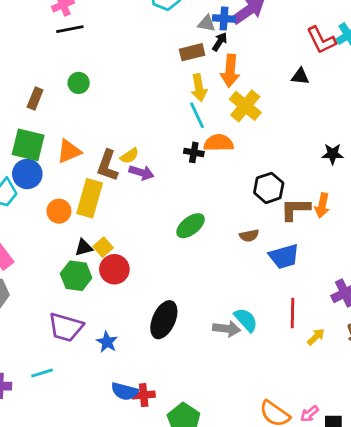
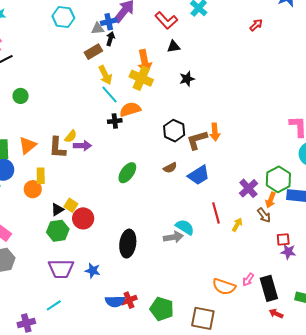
red L-shape: (321, 40) -> (166, 20), moved
orange arrow: (230, 71) -> (145, 61), moved
black star: (333, 154) -> (187, 79), moved
yellow rectangle: (90, 198) -> (41, 176), moved, size x0.6

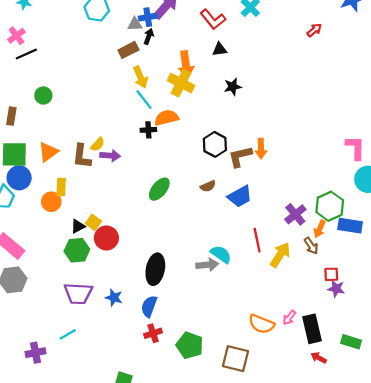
yellow arrow: (237, 225) -> (280, 255), size x1.6
blue semicircle: (115, 301) -> (149, 306), moved, turned 108

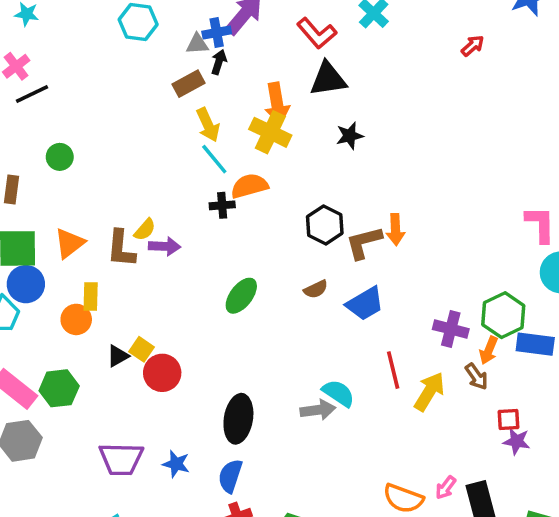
black triangle: (220, 49) -> (328, 79), size x1.6
purple cross: (295, 214) -> (451, 329), turned -35
green hexagon: (77, 250) -> (59, 388), moved

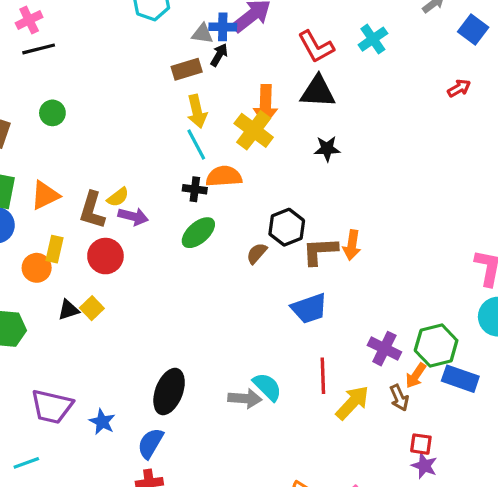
brown semicircle: (316, 289) -> (257, 253), moved, turned 145
green ellipse: (241, 296) -> (198, 233), moved
red circle: (162, 373) -> (105, 256), moved

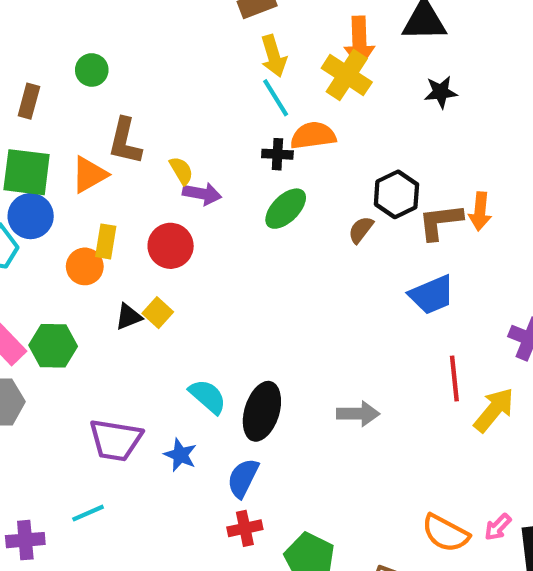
yellow semicircle: (118, 197) -> (181, 171), turned -80
brown L-shape: (92, 210) -> (125, 141), moved
cyan semicircle: (267, 387) -> (208, 396), moved

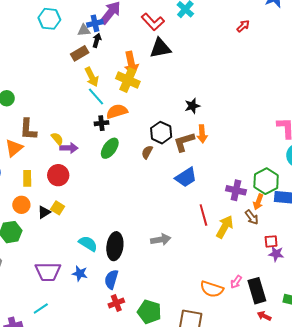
black star: (441, 92) -> (192, 106), moved
orange circle: (85, 266) -> (21, 205), moved

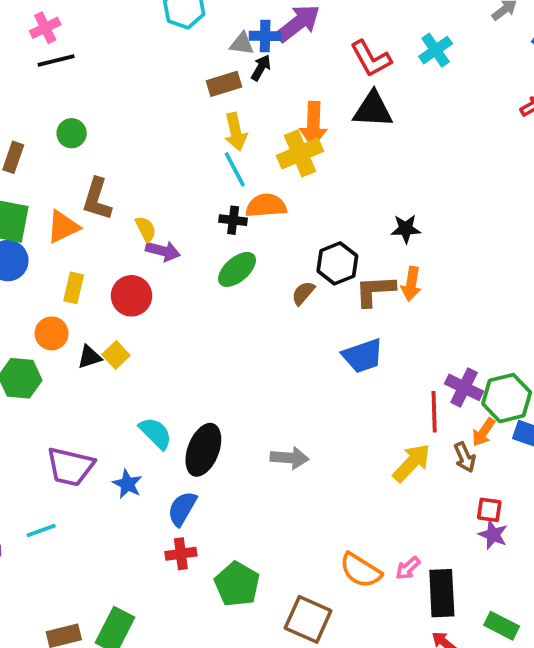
yellow cross: (128, 80) -> (300, 153), turned 30
purple cross: (236, 190) -> (464, 387), moved
red line: (203, 215) -> (434, 412), moved

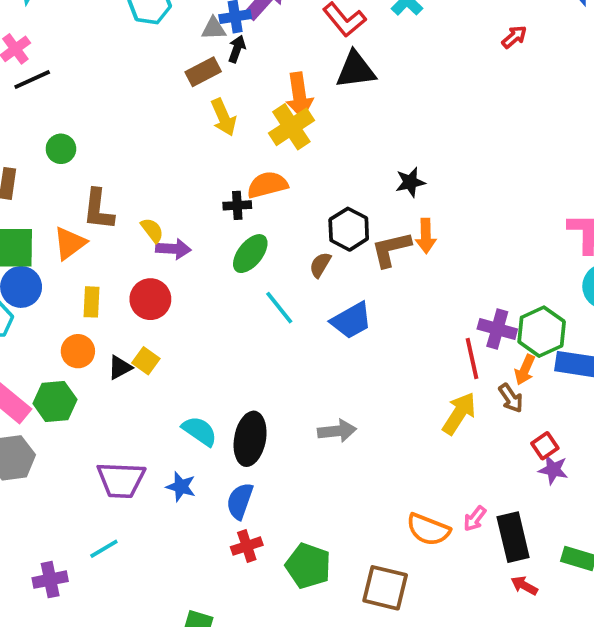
cyan line: (235, 169) -> (279, 308), moved
blue trapezoid: (363, 356) -> (351, 321), moved
red square: (489, 510) -> (545, 446), turned -32

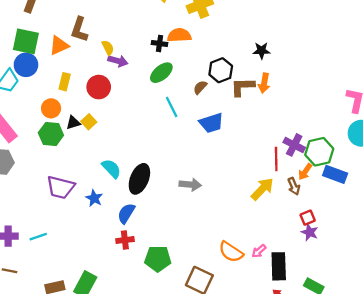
green hexagon: (55, 401) -> (51, 134), moved
cyan line: (104, 549) -> (38, 237), moved
green pentagon: (308, 566) -> (158, 259), turned -30

